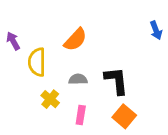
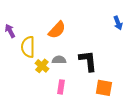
yellow cross: (50, 99) -> (42, 66), moved
orange square: (124, 116) -> (104, 88), moved, turned -30

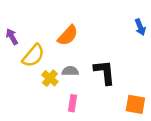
yellow semicircle: (28, 47) -> (33, 56), turned -140
orange square: (104, 88) -> (135, 104), moved

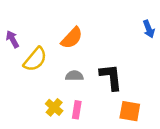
yellow cross: (50, 78) -> (54, 107), moved
orange square: (135, 104) -> (130, 111), moved

